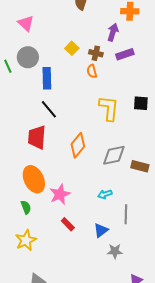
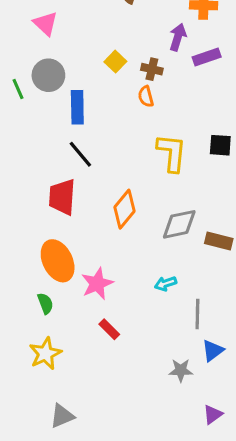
purple rectangle: (125, 54) -> (207, 57), moved
blue triangle: (101, 230) -> (213, 351), moved

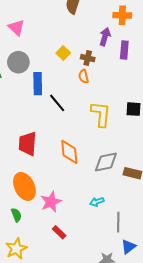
purple rectangle: (207, 57) -> (124, 50), turned -66
black line: (80, 154) -> (57, 103), moved
orange diamond: (124, 209) -> (69, 152), turned -45

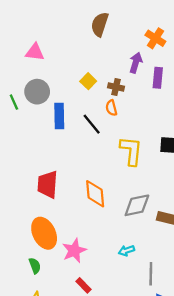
orange cross: (122, 15) -> (155, 38), turned 30
pink triangle: (16, 28) -> (35, 52), turned -36
black line: (57, 103) -> (92, 124), moved

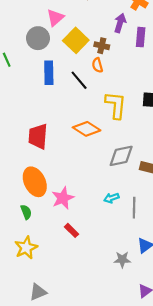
pink triangle: (35, 52) -> (55, 18), moved, turned -48
yellow square: (88, 81) -> (76, 40), size x1.6
gray circle: (37, 92) -> (38, 38), moved
orange diamond: (95, 194) -> (87, 129), moved, turned -52
gray line: (151, 274) -> (134, 208), moved

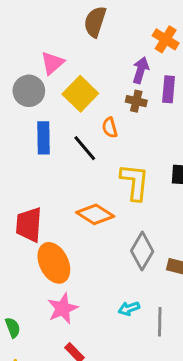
brown cross: (102, 46) -> (136, 101), moved
gray diamond: (121, 156) -> (142, 251), turned -48
orange ellipse: (35, 182) -> (54, 263), moved

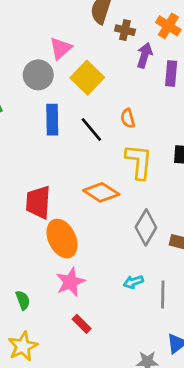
brown cross: (136, 101) -> (125, 30), moved
orange semicircle: (110, 128) -> (128, 118), moved

